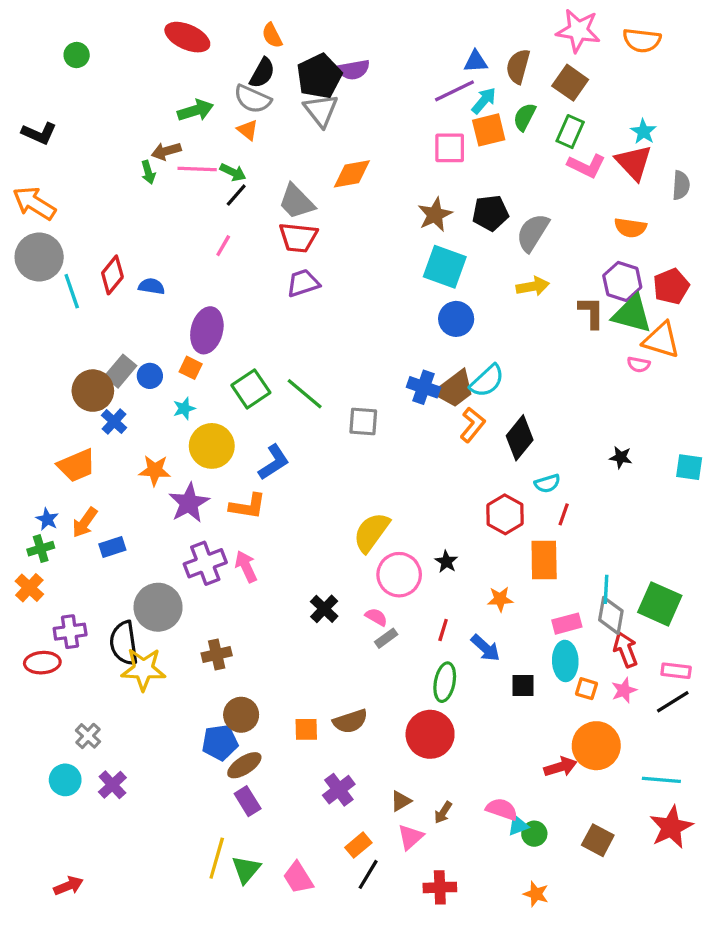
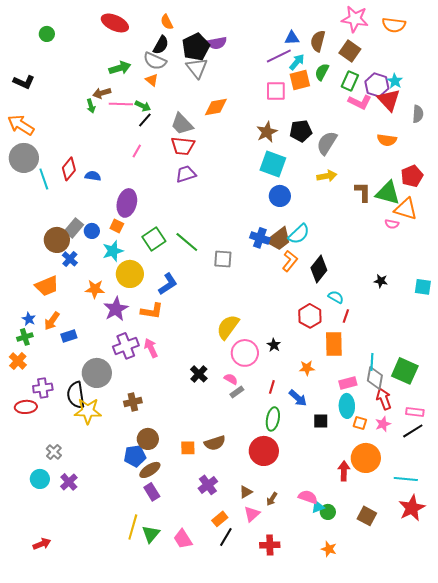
purple hexagon: (622, 281) -> (377, 85), moved
cyan star: (184, 408) -> (113, 251), size x1.5
cyan semicircle: (547, 483) -> (336, 297), turned -133
red arrow: (560, 767) -> (344, 471), turned -72

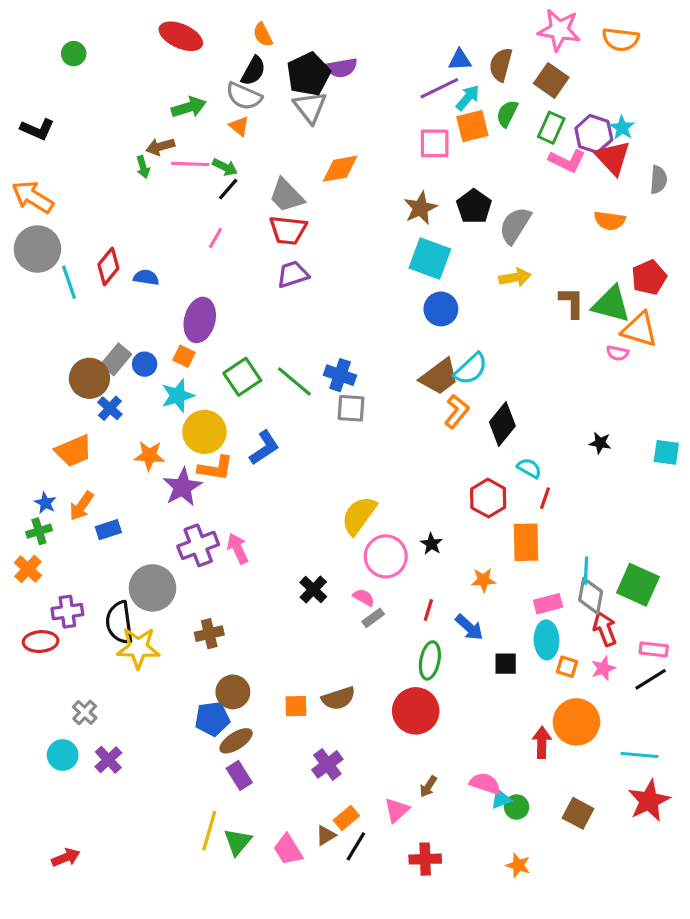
black pentagon: (301, 131) -> (474, 206), turned -30
blue cross: (260, 238) -> (340, 375), moved
orange L-shape: (152, 311) -> (216, 468), moved
brown triangle: (246, 492) -> (326, 835), moved

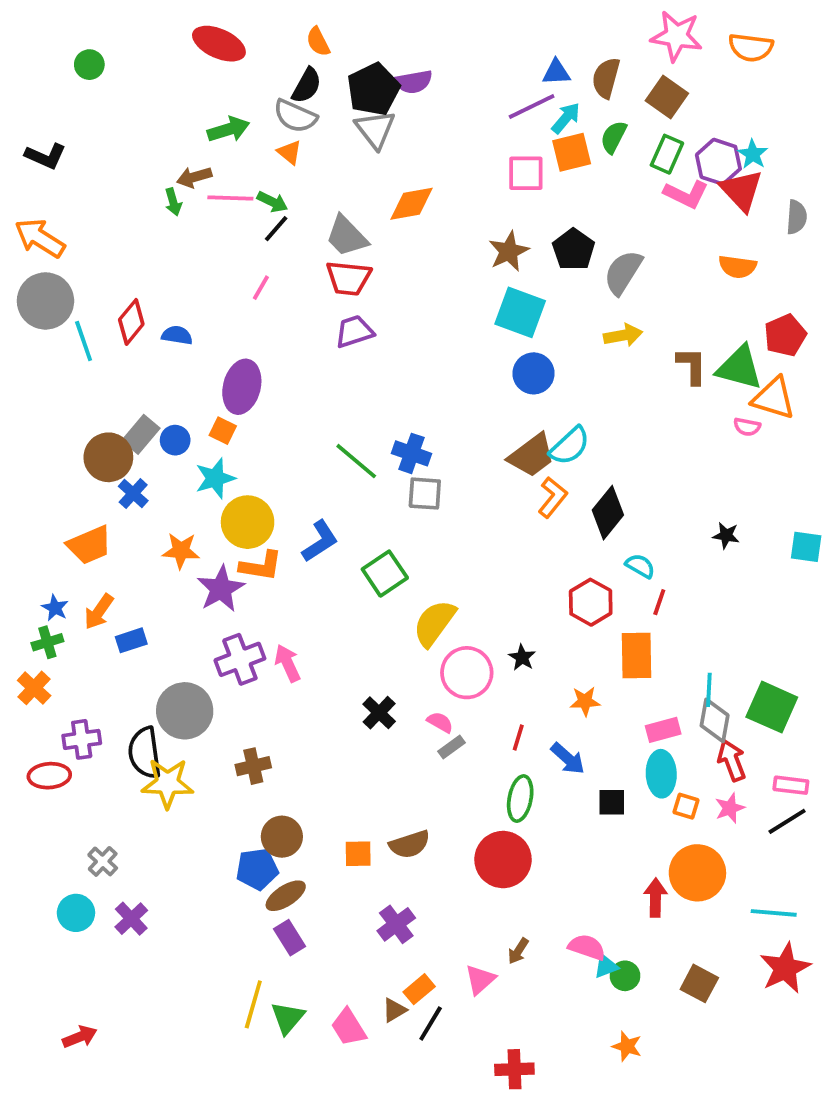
green square: (242, 377) -> (385, 574), moved
red cross: (425, 859) -> (514, 1069), moved

